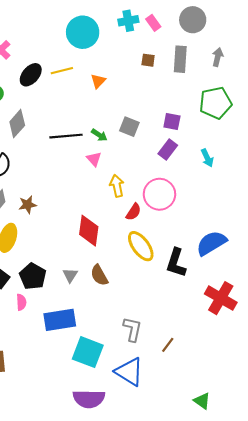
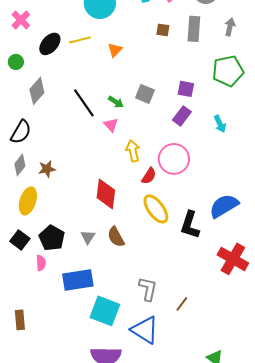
black line: (66, 136) -> (84, 103), turned 60

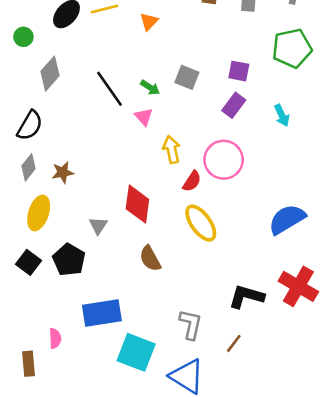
black L-shape: (190, 225) -> (246, 297), moved, turned 88
gray triangle: (88, 237) -> (98, 226), moved
pink semicircle: (41, 263) -> (55, 338), moved

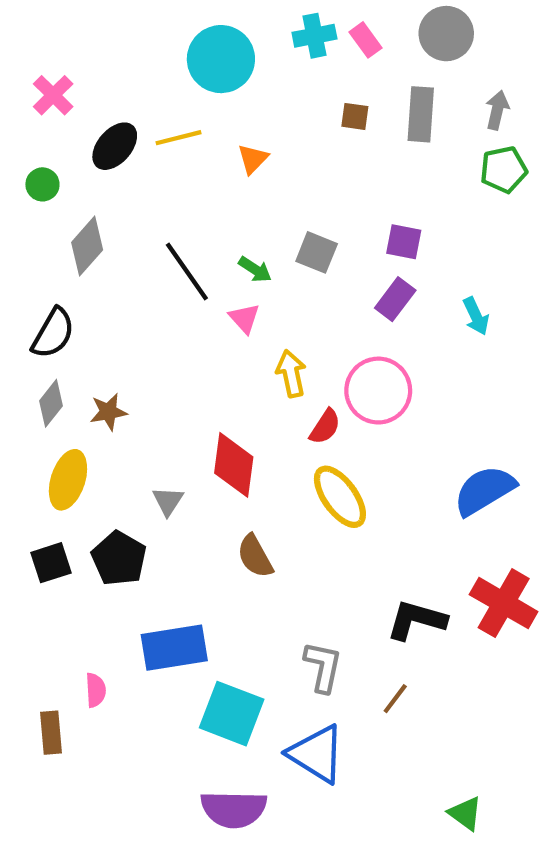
green pentagon: (292, 48) -> (504, 170), moved, size x0.7
black square: (28, 262) -> (51, 563), turned 35

